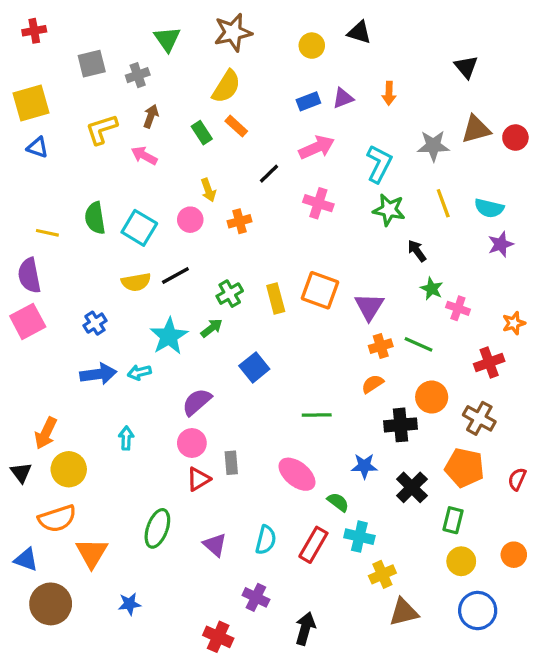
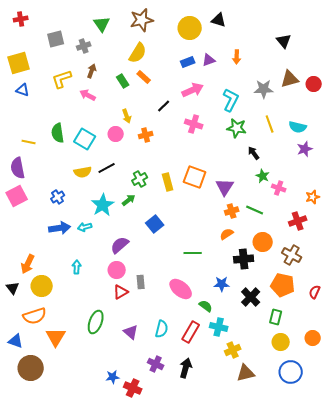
yellow circle: (312, 46) -> (190, 28), size x1.5
blue star: (129, 604) -> (113, 377), moved
black arrow: (305, 629) -> (186, 368), moved

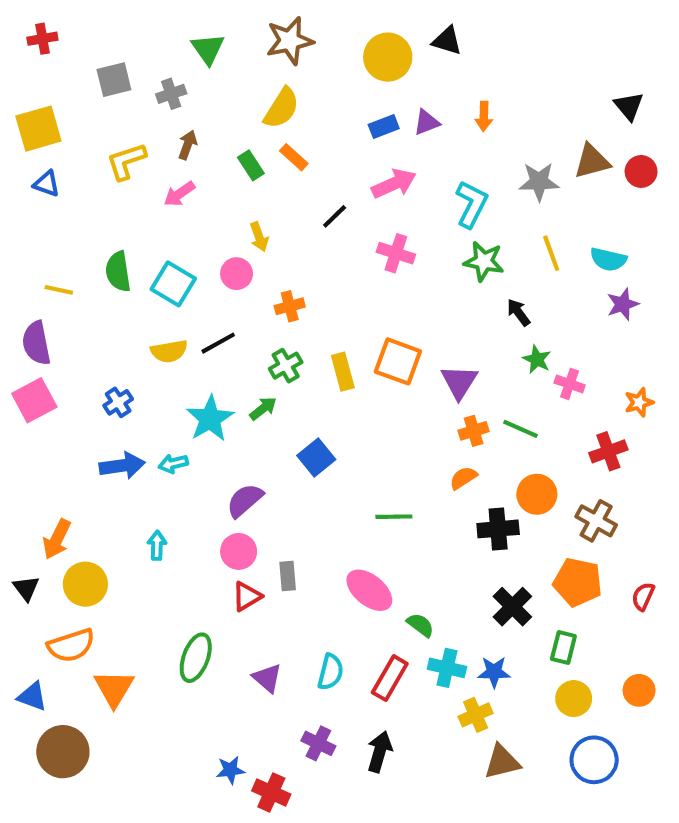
black triangle: (284, 41) -> (629, 106), moved
pink arrow: (88, 95) -> (179, 194), turned -63
orange cross: (146, 135) -> (290, 306), moved
blue star: (222, 284) -> (494, 672), moved

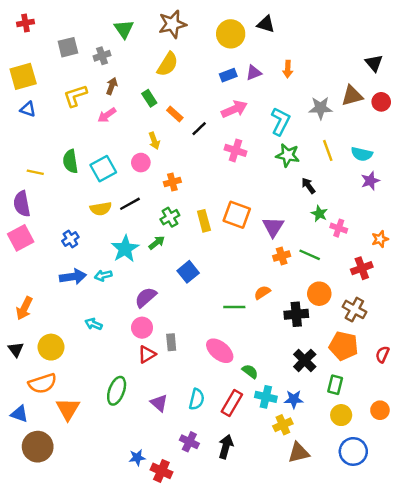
orange rectangle: (294, 157) -> (175, 114), moved
cyan square: (173, 284) -> (103, 169), turned 30
orange semicircle: (463, 478) -> (262, 292), moved
orange arrow: (57, 539) -> (24, 308), moved
cyan arrow: (157, 545) -> (93, 324), turned -70

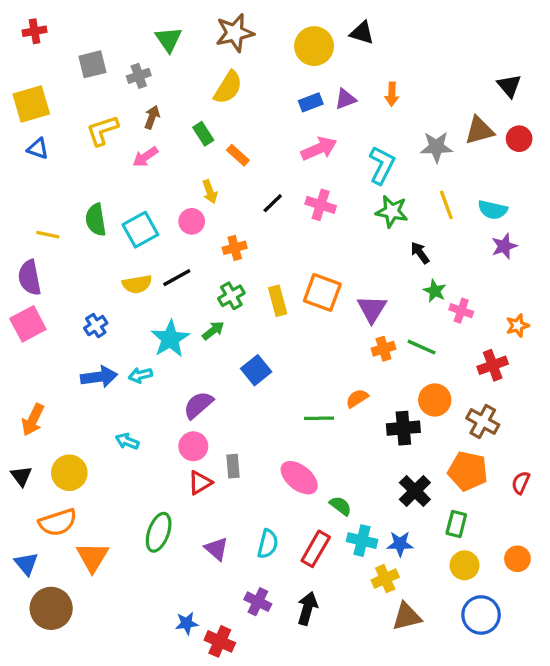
black line: (199, 129) -> (273, 203), moved
blue triangle: (19, 414) -> (26, 564), turned 30

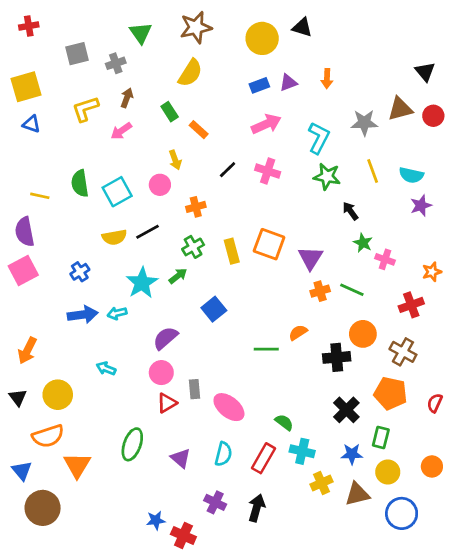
pink ellipse: (299, 478) -> (229, 407), moved
blue star: (400, 544) -> (352, 454), moved
brown triangle: (407, 617) -> (357, 494), moved

